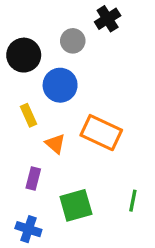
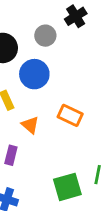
orange rectangle: (101, 133) -> (70, 115), size x0.7
green square: (76, 205) -> (67, 187), moved

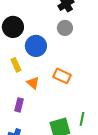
gray circle: (45, 36) -> (65, 28), moved

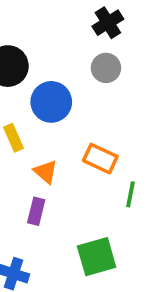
purple rectangle: (19, 105) -> (36, 211), moved
green line: (82, 119) -> (131, 194), moved

